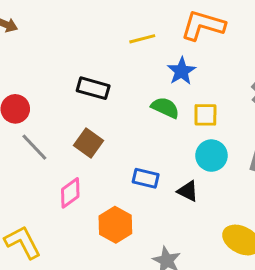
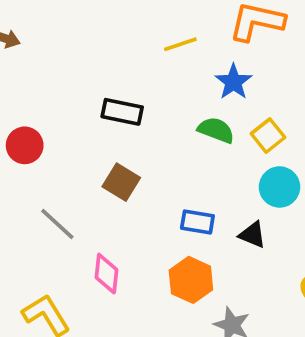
yellow square: (205, 115) -> (268, 136), turned -35
gray line: (34, 147) -> (57, 224), moved
pink diamond: (70, 193) -> (106, 274), moved, turned -44
orange hexagon: (115, 225) -> (191, 280), moved

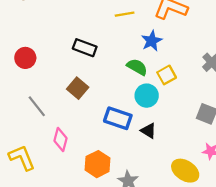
cyan circle: (280, 187) -> (147, 96), moved
blue rectangle: (197, 222) -> (118, 118), size x1.4
orange hexagon: (191, 280) -> (98, 164), moved

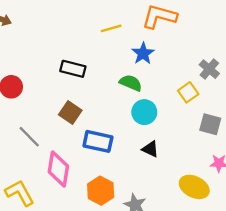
yellow square: (167, 75) -> (188, 92), moved
blue rectangle: (118, 118) -> (98, 141), moved
pink diamond: (61, 139) -> (58, 169), size x1.4

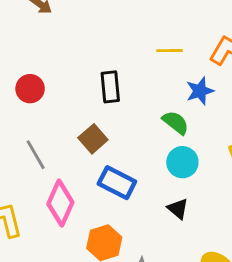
black rectangle: (73, 69) -> (110, 87), turned 55

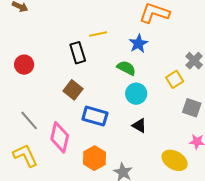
yellow line: (169, 51) -> (98, 34), moved
gray line: (36, 155) -> (29, 120), moved

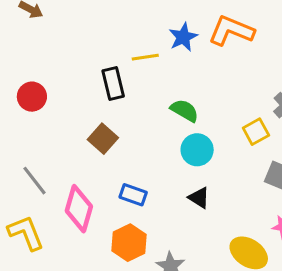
blue star: (138, 44) -> (183, 37), moved
blue rectangle: (95, 116) -> (133, 195), moved, size x0.7

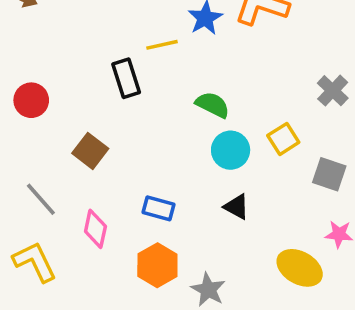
yellow square: (256, 132) -> (283, 139), moved
brown square: (103, 139) -> (90, 151), moved
pink diamond: (79, 209) -> (95, 229), size x0.7

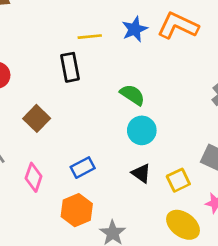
yellow line: (162, 45) -> (90, 37), moved
yellow square: (283, 139) -> (178, 180), moved
blue rectangle: (158, 208) -> (83, 168), turned -50

